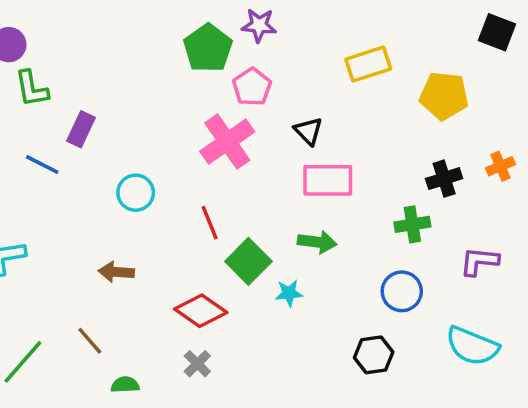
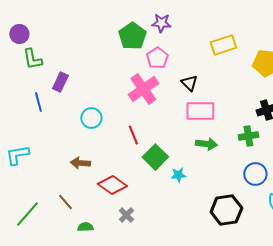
blue line: (42, 164) -> (38, 102), turned 48
green arrow: (317, 242) -> (206, 144), moved
blue circle: (402, 291) -> (255, 174), moved
red diamond: (201, 311) -> (112, 185), moved
black hexagon: (374, 355) -> (226, 210), size x1.4

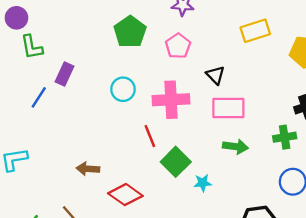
green pentagon: (132, 36) -> (130, 32), moved
pink cross: (143, 89) -> (171, 100), moved, turned 32
blue line: (38, 102) -> (39, 97), turned 48
cyan circle: (91, 118) -> (123, 89), moved

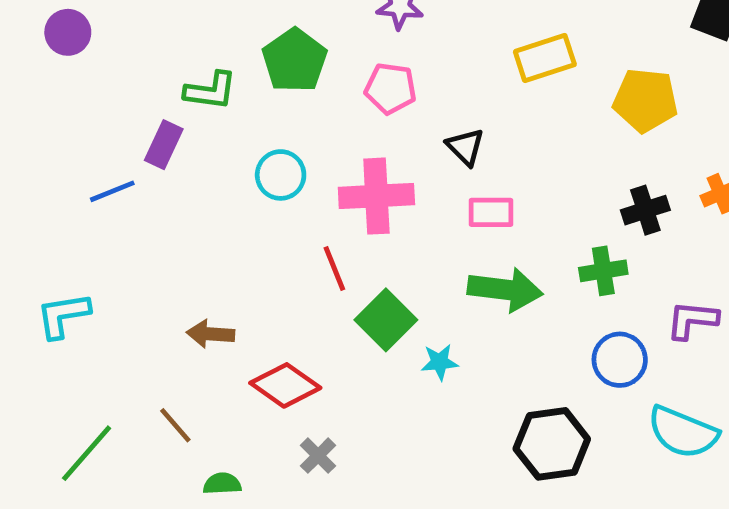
pink pentagon: (178, 46) -> (391, 88), turned -30
green L-shape: (32, 47) -> (210, 91), moved, turned -72
blue line: (39, 97) -> (112, 191), turned 35
pink rectangle: (228, 108) -> (491, 212), size x0.7
green arrow: (235, 147) -> (505, 290), size x1.4

